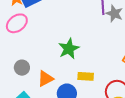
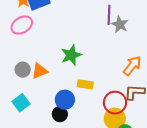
orange triangle: (45, 79) -> (40, 71), moved

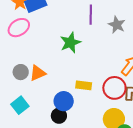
purple line: (109, 15) -> (91, 15), moved
green star: (71, 55) -> (70, 43), moved
red circle: (115, 103) -> (114, 88), moved

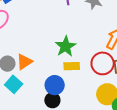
green star: (70, 43) -> (66, 46), moved
cyan square: (20, 105) -> (14, 84), moved

